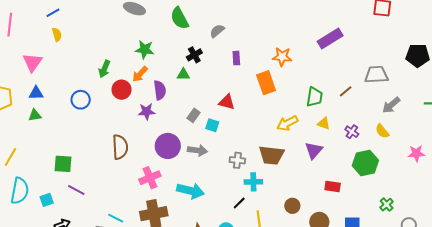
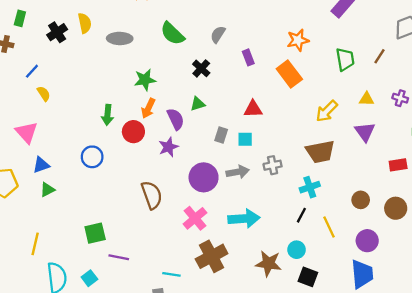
green triangle: (183, 74) -> (198, 104), moved
green trapezoid: (315, 97) -> (345, 59), moved
gray cross: (237, 160) -> (273, 165), moved

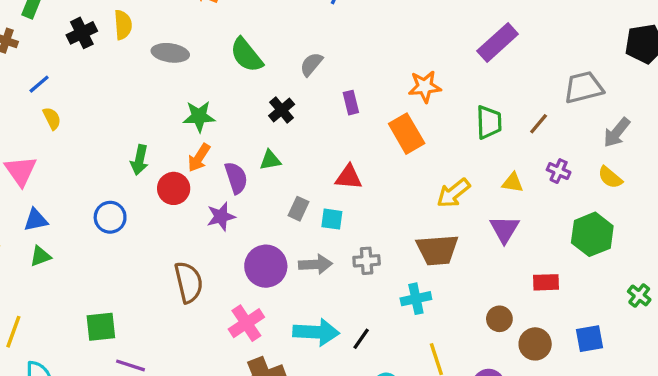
purple cross: (400, 98) -> (559, 171), moved
brown circle: (361, 200) -> (499, 319), moved
black line: (301, 215) -> (361, 339), moved

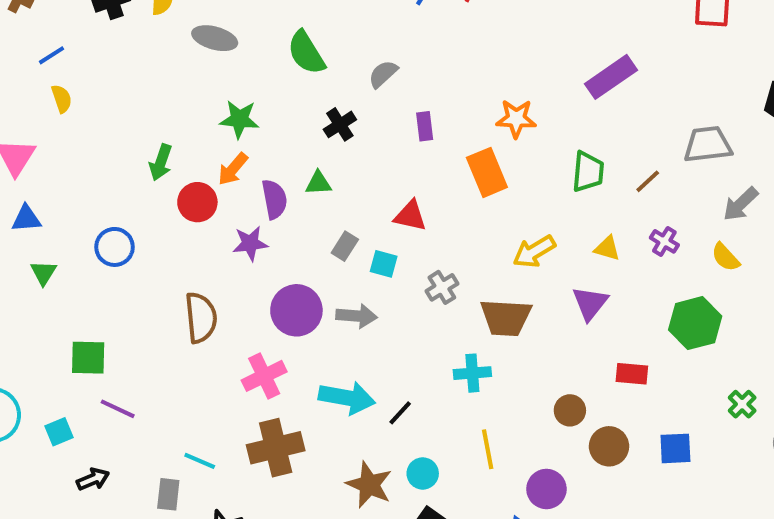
blue circle: (110, 217) -> (115, 247), moved
green triangle: (40, 256) -> (43, 273), moved, turned -45
gray cross: (367, 261) -> (442, 287), moved, turned -35

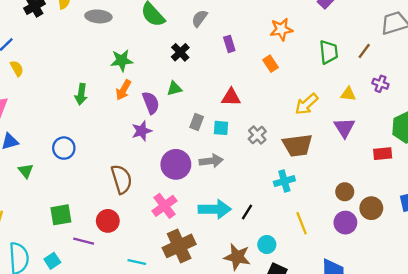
orange rectangle: (487, 172) -> (270, 64), size x0.6
red circle: (197, 202) -> (108, 221), moved
red rectangle: (632, 374) -> (383, 154), moved
purple circle: (546, 489) -> (345, 223), moved

